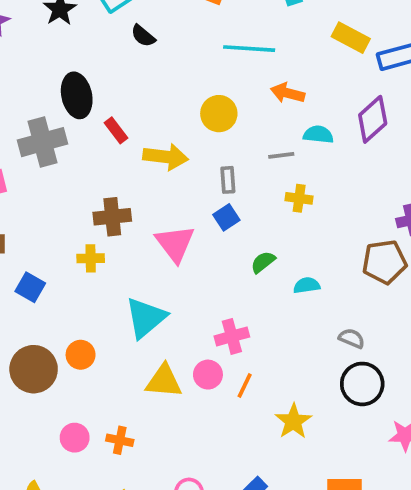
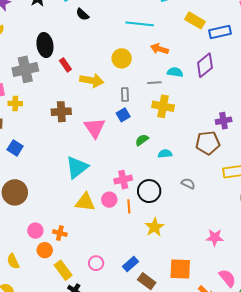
yellow cross: (299, 198) -> (163, 106), size x1.5
yellow cross: (91, 258) -> (15, 103), moved
orange circle: (81, 355) -> (45, 250), moved
black circle: (362, 384) -> (149, 191), moved
orange line: (245, 386) -> (129, 206), turned -32

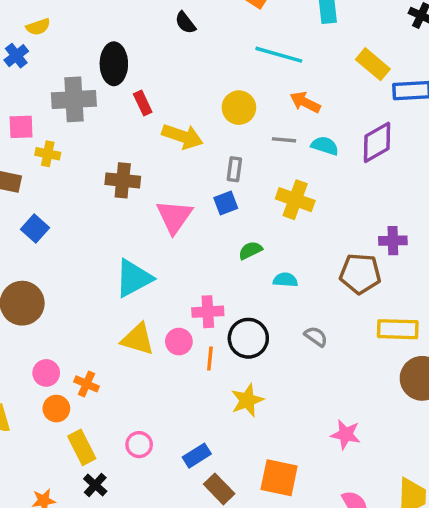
gray line: (154, 83) -> (284, 140), moved

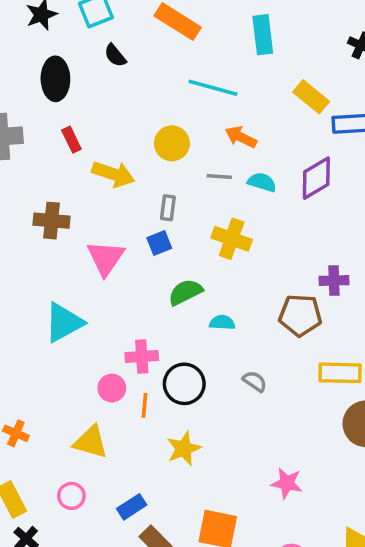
black ellipse: (114, 64) -> (55, 79), moved
green semicircle: (250, 250) -> (185, 292), size x1.4
yellow triangle: (138, 339) -> (91, 442), moved

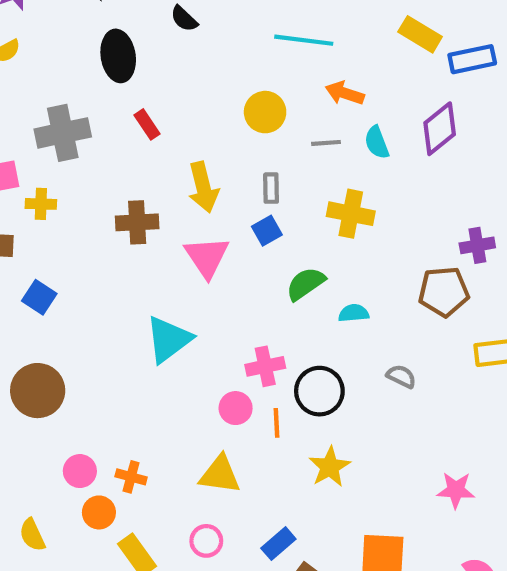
yellow arrow: (113, 174) -> (203, 187), moved, turned 66
cyan semicircle: (262, 182) -> (377, 142), turned -120

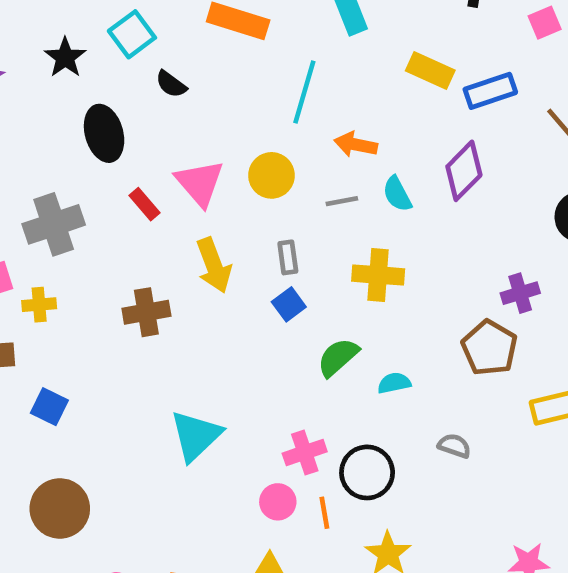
cyan line: (304, 40) -> (304, 92), turned -74
pink triangle: (207, 257) -> (200, 183), moved
brown pentagon: (444, 292) -> (489, 348), turned -30

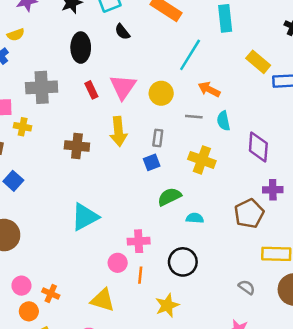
purple diamond: (464, 171) -> (258, 147), moved, turned -56
gray semicircle: (454, 446) -> (247, 287), moved
black circle: (367, 472) -> (183, 262), moved

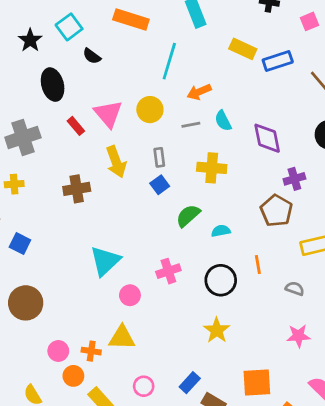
orange arrow: (209, 89) -> (199, 92), turned -35
pink circle: (118, 263) -> (130, 295), moved
orange line: (140, 275) -> (258, 264), moved
yellow triangle: (103, 300) -> (122, 338), moved

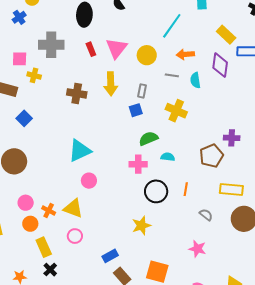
purple diamond: (267, 138) -> (220, 65), moved
pink cross: (168, 271) -> (138, 164), moved
pink circle: (144, 386) -> (75, 236), moved

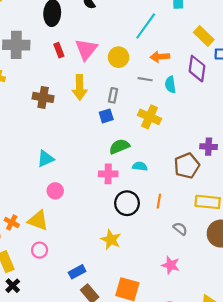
cyan triangle: (80, 151) -> (46, 159), size x0.7
yellow star: (141, 226) -> (111, 240), turned -30

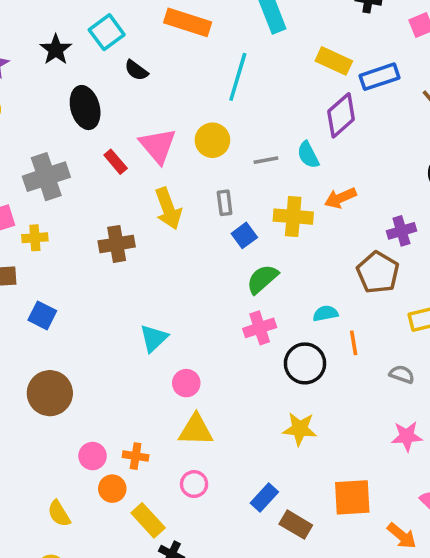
orange arrow: (160, 57) -> (340, 198), moved
purple diamond: (197, 69) -> (341, 115), turned 60
blue square: (106, 116) -> (244, 235), moved
cyan semicircle: (140, 166) -> (325, 313), moved
yellow triangle: (38, 221) -> (196, 430), moved

